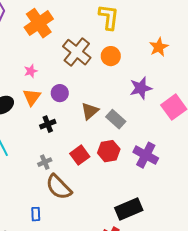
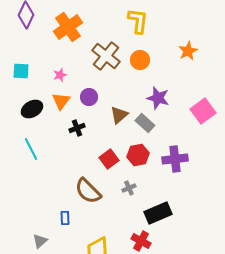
purple star: (141, 88) -> (158, 98), moved, turned 30
purple cross: (146, 155) -> (175, 159), turned -35
gray cross: (45, 162) -> (129, 188), moved

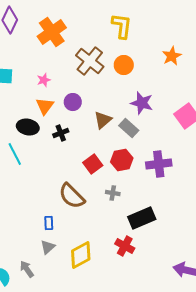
black ellipse: (32, 109) -> (28, 127), moved, turned 40
gray cross: (129, 188) -> (113, 193), turned 32
gray triangle: (40, 241) -> (48, 247), moved

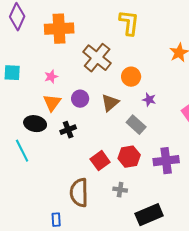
orange cross: (52, 32) -> (59, 29), turned 32
orange circle: (124, 65) -> (131, 77), moved
purple star: (142, 103) -> (149, 100), size x0.6
brown triangle: (103, 120) -> (110, 103), moved
brown semicircle: (72, 196) -> (79, 193), turned 44

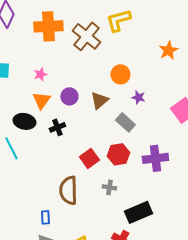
yellow L-shape: (129, 23) -> (118, 20), turned -112
brown cross: (97, 58) -> (86, 36), moved

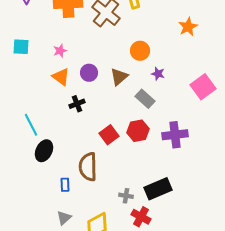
orange triangle: (41, 100) -> (61, 77), turned -30
black ellipse: (24, 121) -> (44, 151), moved, turned -75
gray cross: (109, 187) -> (126, 196), moved
blue rectangle: (45, 217) -> (65, 185), moved

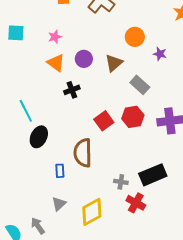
purple star: (158, 74) -> (160, 54), moved

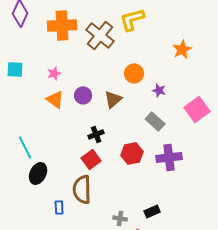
gray rectangle: (140, 85) -> (155, 121), moved
black cross: (72, 90) -> (96, 134), moved
red square: (104, 121) -> (91, 159), moved
black rectangle: (153, 175) -> (152, 211), size x0.6

